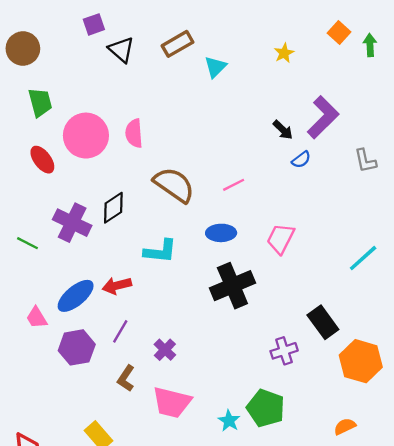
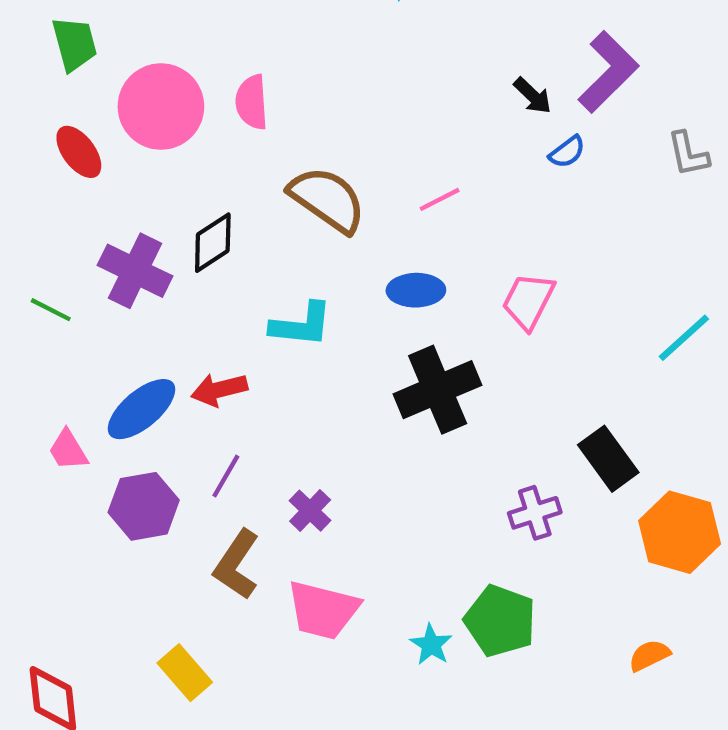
brown L-shape: (126, 378) -> (237, 565), size x1.4

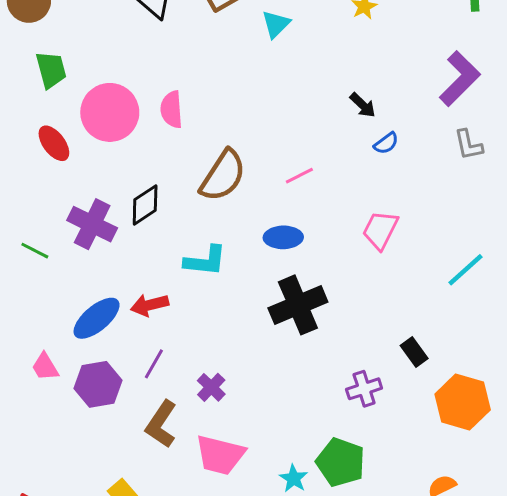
purple L-shape: (608, 72) -> (460, 79), moved
brown semicircle: (327, 199) -> (223, 176), turned 88
pink trapezoid: (528, 301) -> (380, 230), moved
pink trapezoid: (68, 450) -> (45, 367), moved
black rectangle: (608, 459) -> (414, 352), size x0.7

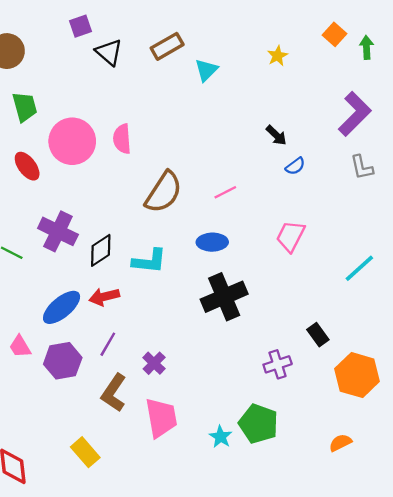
black diamond: (145, 205) -> (101, 250), moved
pink trapezoid: (220, 455) -> (161, 418), turned -114

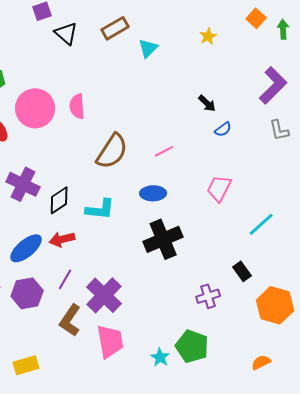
cyan line: (359, 268) -> (261, 224), moved
purple cross: (154, 363) -> (104, 295), size x1.8
yellow rectangle: (85, 452) -> (26, 365), moved, turned -65

